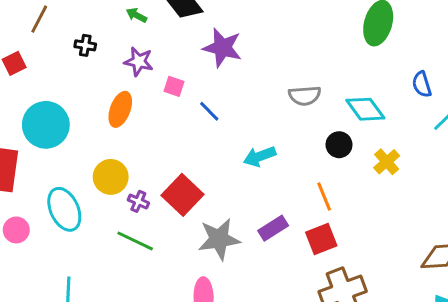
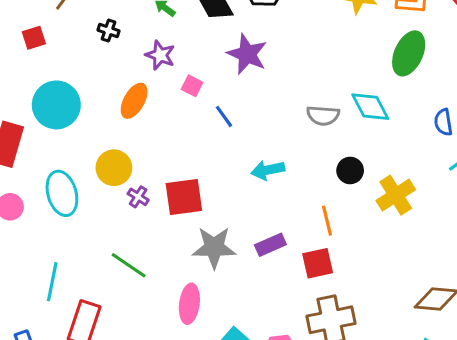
cyan diamond: (365, 109) -> (370, 107), moved
yellow cross: (387, 162) -> (396, 195), size x1.4
red square: (182, 195) -> (184, 197), turned 30
green line: (135, 241) -> (129, 265), moved

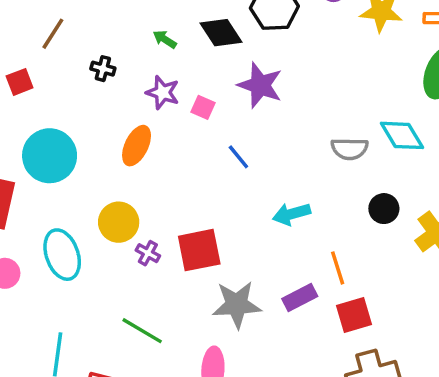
pink square: (192, 86) -> (203, 107), moved
orange line: (327, 221) -> (338, 268), moved

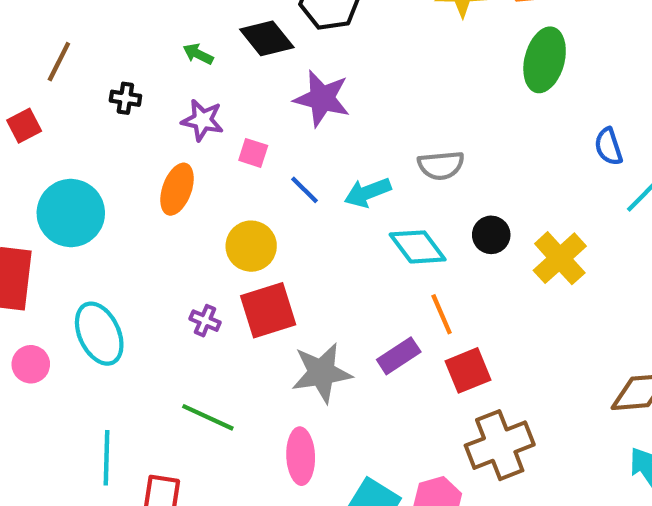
pink square: (203, 107) -> (253, 153), moved
cyan diamond: (402, 135) -> (418, 247), moved
cyan arrow: (292, 214) -> (368, 192), moved
yellow circle: (119, 222) -> (251, 246), moved

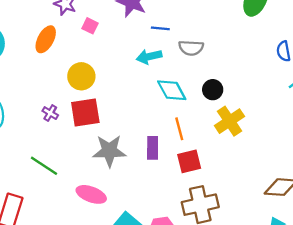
blue line: (305, 190) -> (160, 28), moved, turned -48
yellow cross: (560, 258) -> (230, 121), moved
purple rectangle: (399, 356) -> (153, 148), turned -65
pink ellipse: (301, 456) -> (91, 194), turned -76

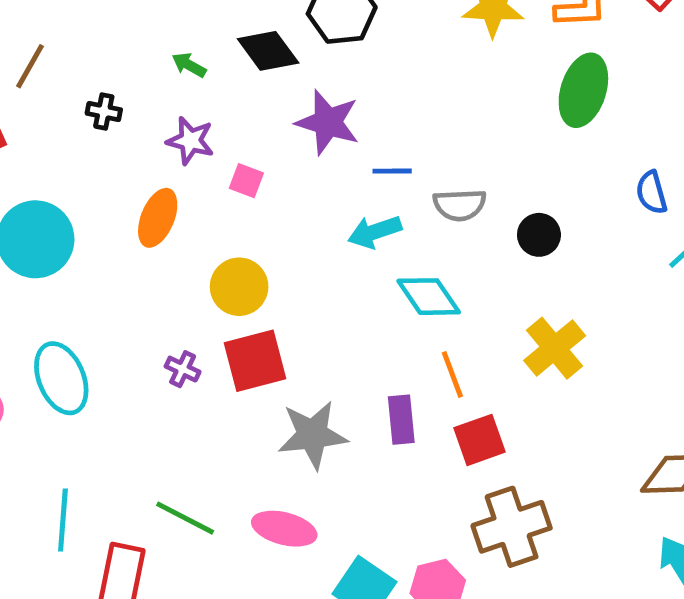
black circle: (213, 90) -> (539, 235), moved
green line: (44, 166) -> (185, 518), moved

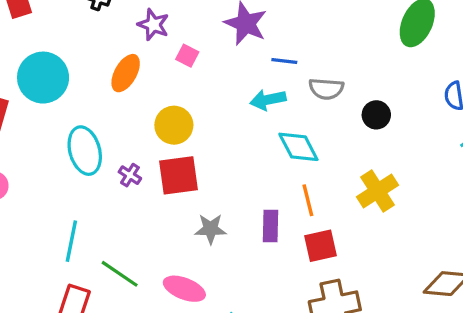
cyan ellipse: (61, 378) -> (85, 151), moved
gray star: (313, 435) -> (211, 229), size x0.7
cyan line: (63, 520) -> (71, 241), moved

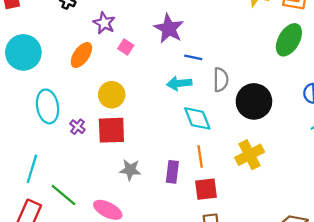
gray semicircle: (326, 89) -> (221, 80), turned -100
black circle: (376, 115) -> (254, 101), size x1.8

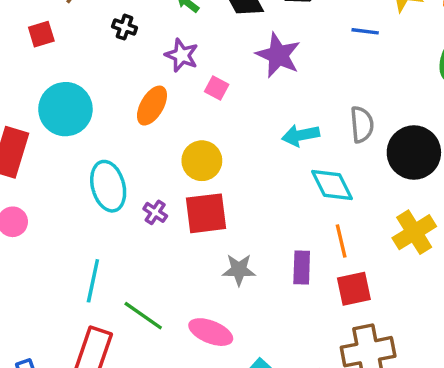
blue line: (193, 57) -> (365, 31), moved

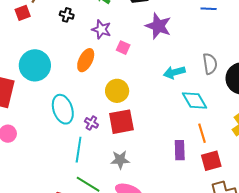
red square: (41, 34) -> (23, 13), moved
gray star: (239, 270) -> (120, 160), moved
cyan line: (93, 281) -> (79, 150), moved

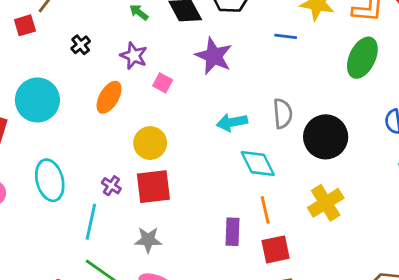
black cross: (67, 15) -> (81, 45), moved, turned 32
cyan ellipse: (63, 109) -> (50, 180), moved

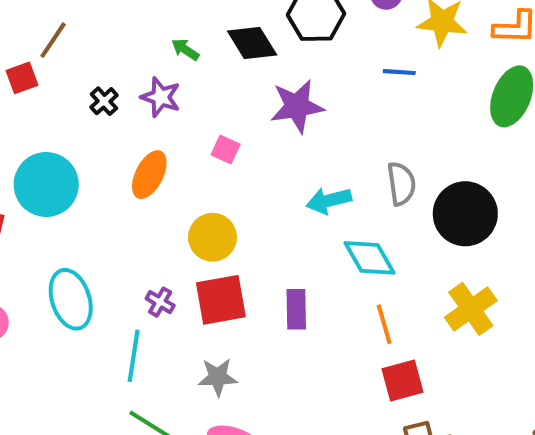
purple star: (134, 56) -> (161, 97), moved
purple star: (214, 56) -> (297, 106), turned -30
purple rectangle: (232, 232) -> (296, 309), moved

